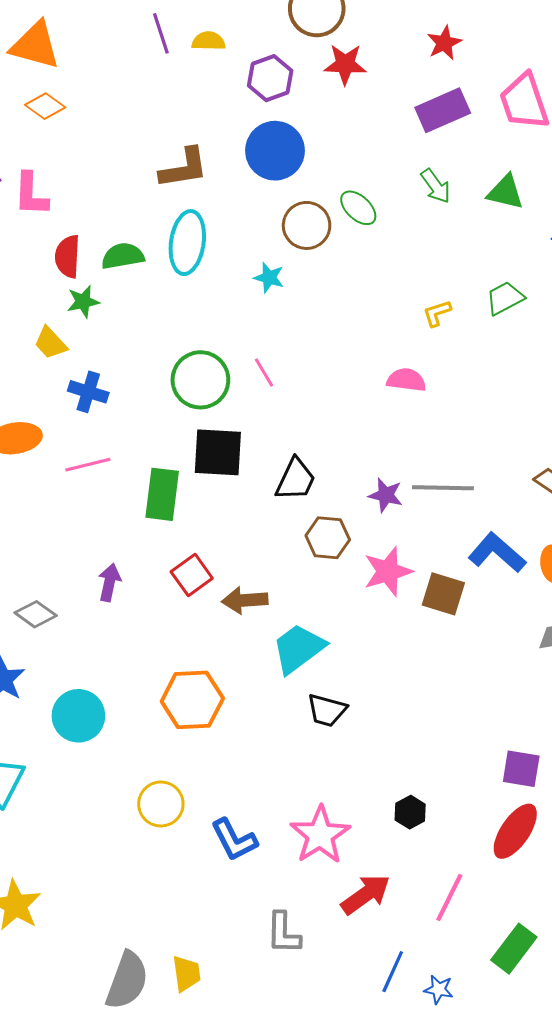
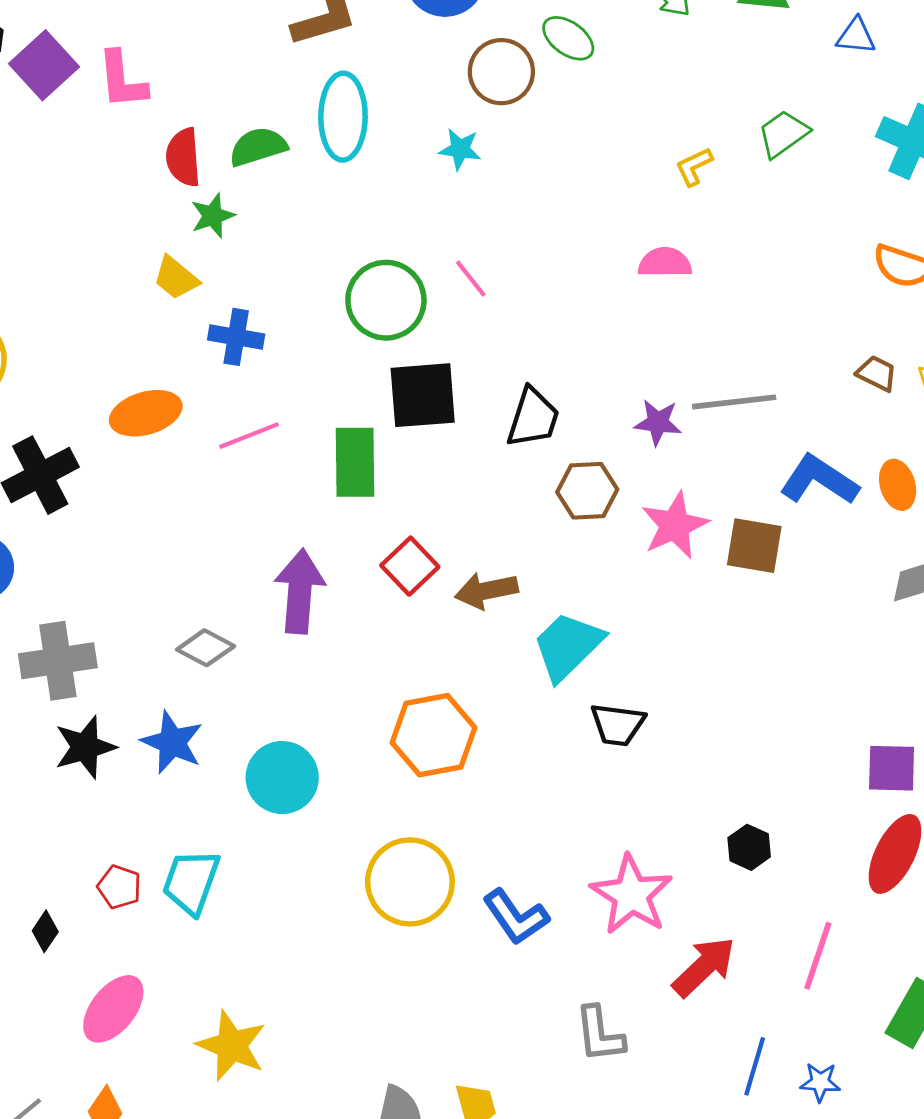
purple arrow: (109, 582) -> (300, 591), size x1.6
yellow circle: (161, 804) -> (410, 882), size x1.4

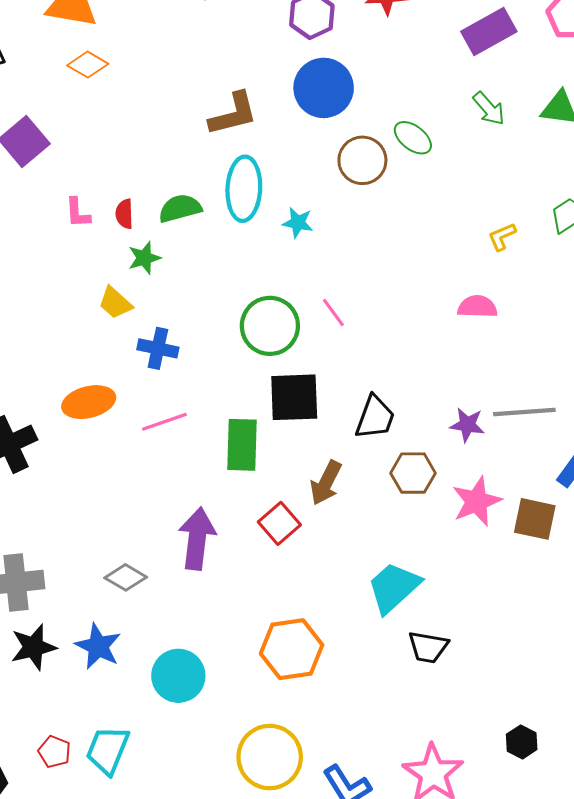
pink L-shape: (122, 80) -> (78, 213), moved, size x0.7
cyan star: (460, 149) -> (298, 223), moved
red semicircle: (183, 157) -> (124, 214), size x0.7
brown arrow: (486, 591) -> (326, 483), moved, turned -54

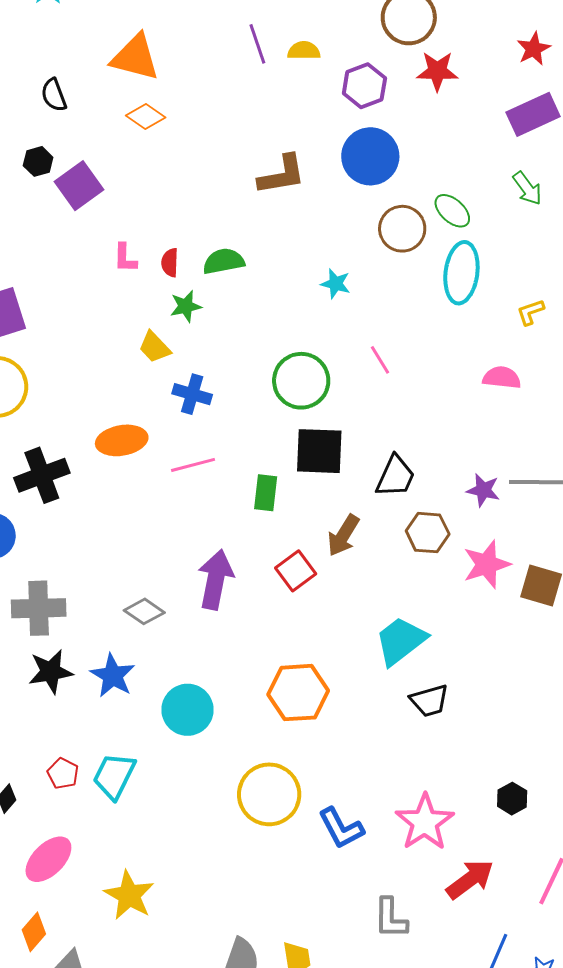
cyan ellipse: (244, 189) -> (461, 273), moved
pink line: (333, 312) -> (380, 360), moved
green rectangle: (242, 445) -> (266, 493), size x0.7
black trapezoid: (428, 647) -> (429, 701), turned -30

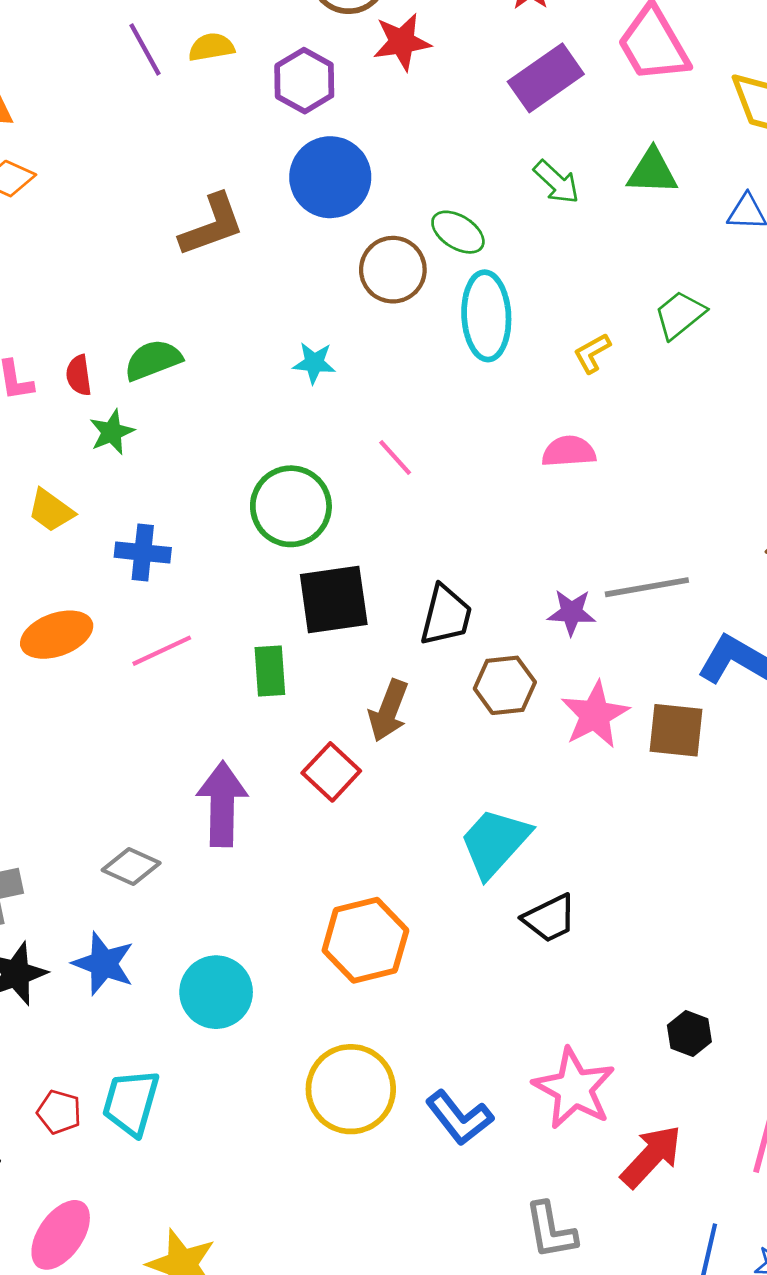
yellow trapezoid: (154, 347) -> (51, 510), moved

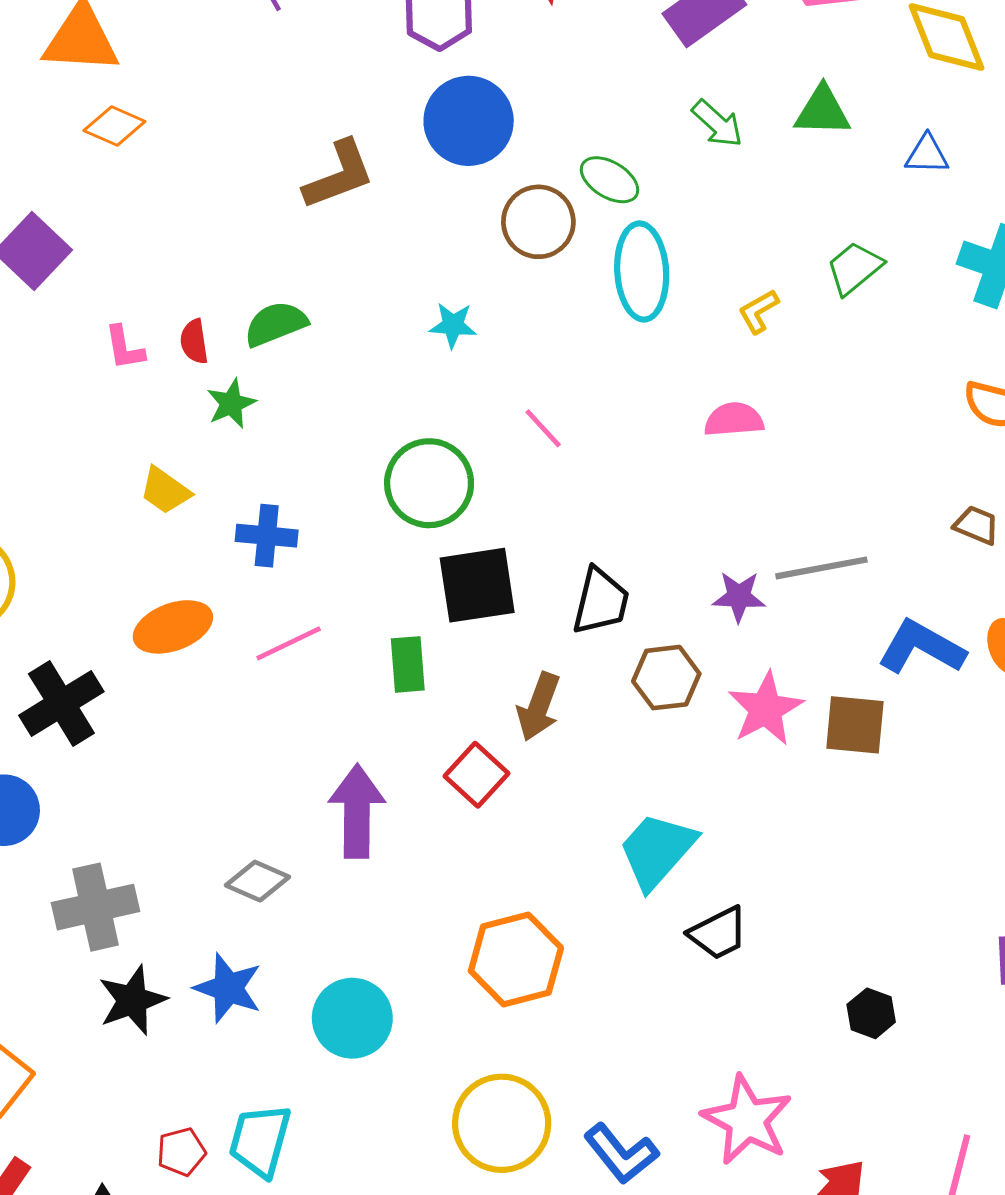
black hexagon: (689, 1034) -> (871, 1013), moved
red pentagon: (59, 1112) -> (181, 1152), turned -30

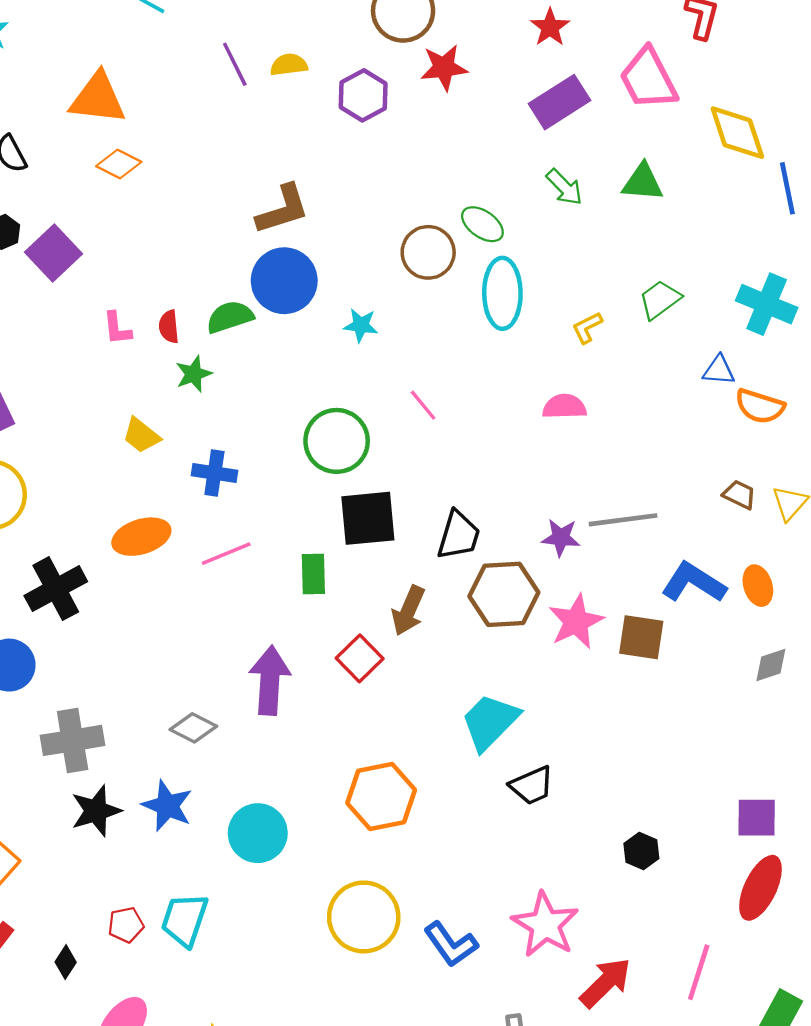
blue circle: (469, 121) -> (284, 281), moved
blue triangle: (927, 154) -> (719, 370), moved
brown hexagon: (666, 678) -> (504, 594), size x1.4

